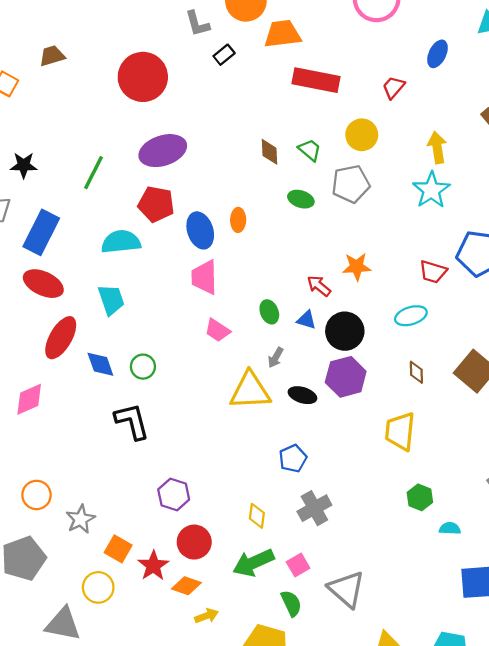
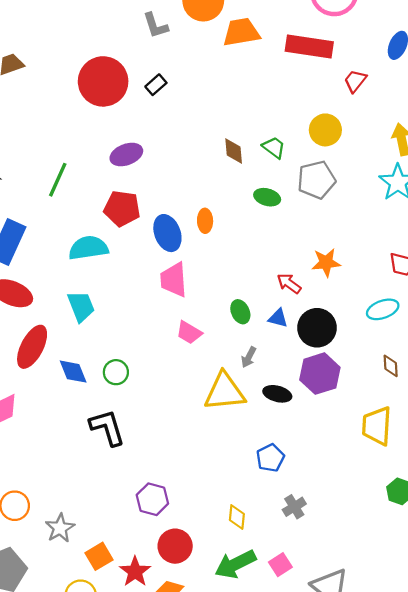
black rectangle: (224, 55) -> (156, 85), moved
red rectangle: (316, 80) -> (309, 47), moved
purple ellipse: (163, 151) -> (126, 155), size x0.7
gray cross: (314, 508) -> (294, 507), size x0.7
orange square: (118, 549) -> (99, 556), turned 32

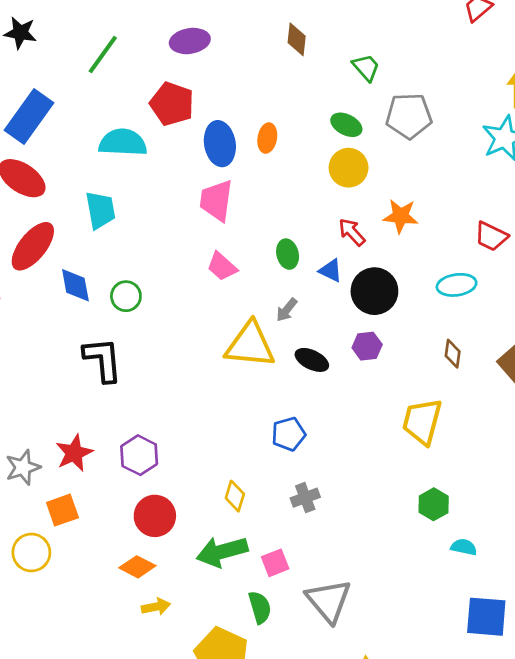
yellow circle: (325, 130) -> (349, 168), moved
brown diamond: (234, 151) -> (297, 39), moved
purple hexagon: (320, 374) -> (367, 346), size x0.6
red star: (135, 572) -> (74, 453), moved

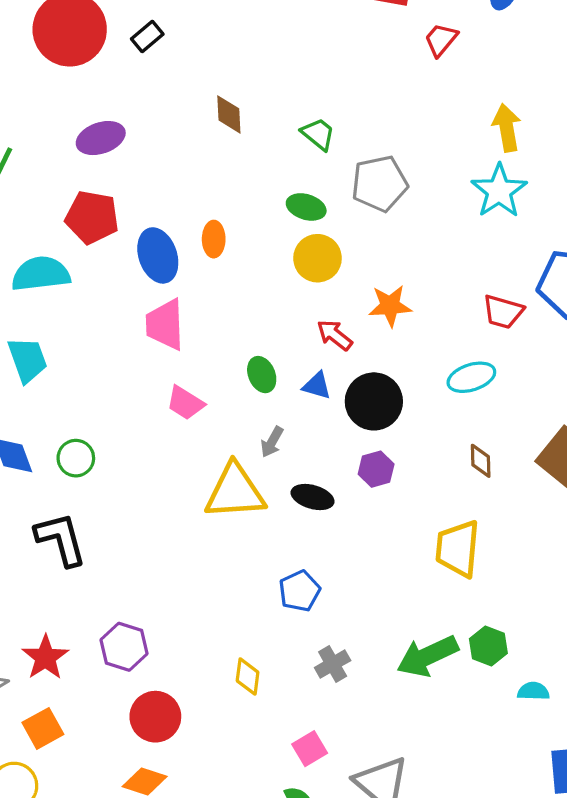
green arrow: (222, 552) -> (427, 656), moved

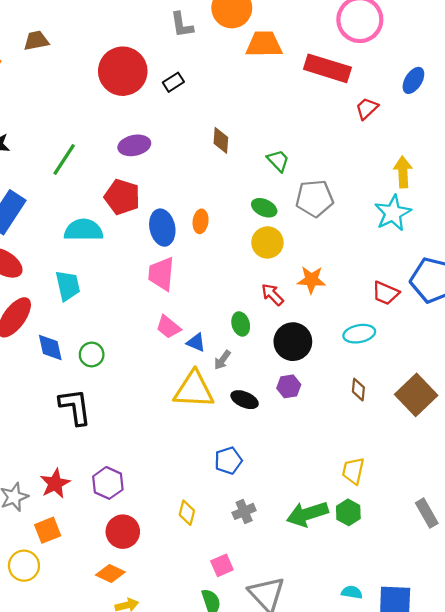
green ellipse: (262, 375) -> (241, 324), moved
blue triangle: (317, 386) -> (196, 342), moved
yellow trapezoid: (458, 549) -> (353, 471), moved, size x0.7
cyan semicircle: (533, 691) -> (352, 592), moved

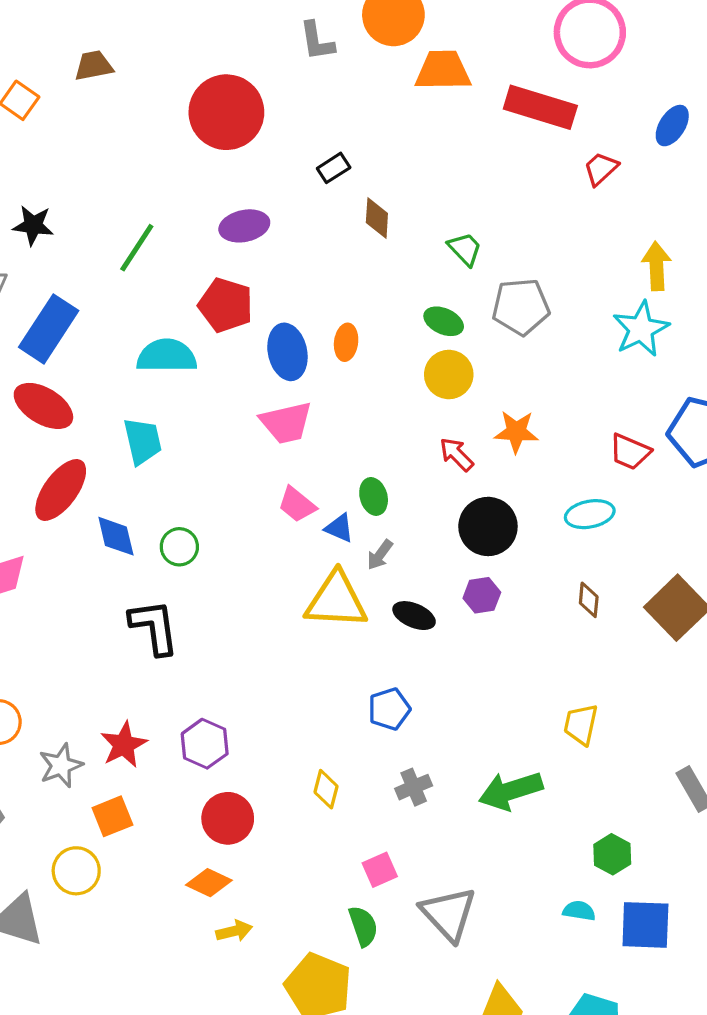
black rectangle: (173, 82) -> (334, 168), moved
pink trapezoid: (161, 274) -> (286, 423), turned -108
green ellipse: (241, 324) -> (374, 496), moved
green hexagon: (348, 512) -> (612, 854), moved

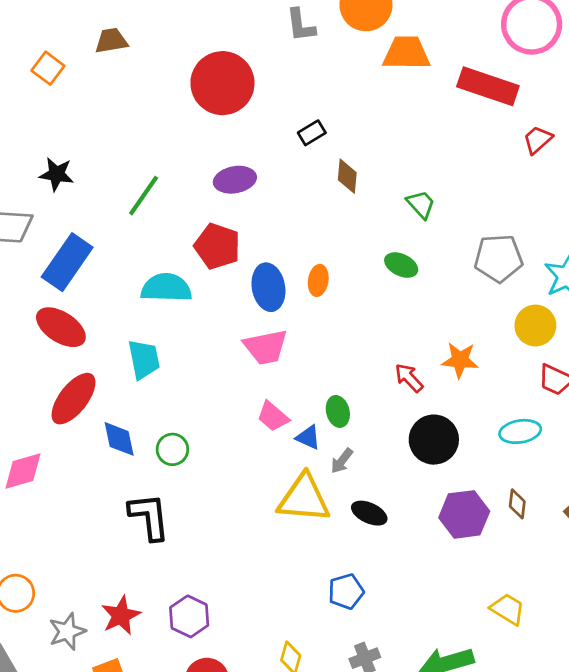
gray pentagon: (521, 307) -> (499, 258), moved
yellow circle: (449, 375) -> (535, 326), moved
purple hexagon: (482, 595) -> (464, 514), moved, size x1.6
yellow trapezoid: (581, 724) -> (508, 609), turned 108

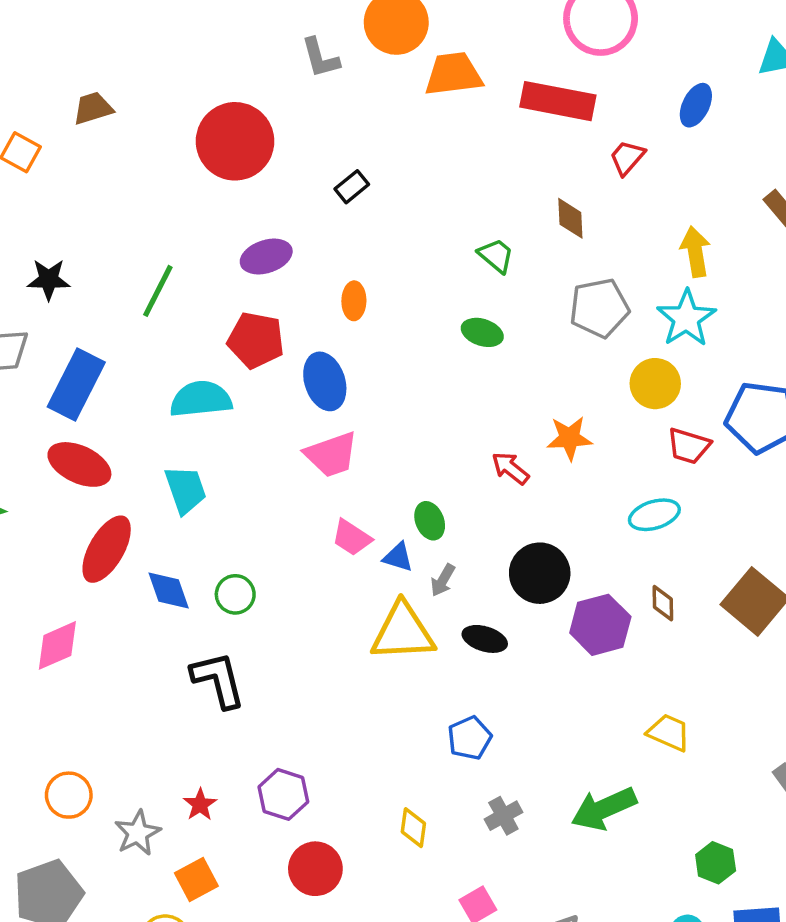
brown diamond: (347, 176) -> (570, 218), moved
orange ellipse: (318, 280) -> (354, 301), moved
black circle: (434, 440) -> (540, 573), moved
red star: (121, 615) -> (200, 805), size x0.7

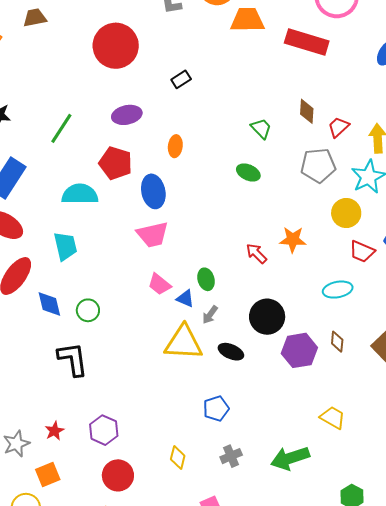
red trapezoid: (627, 158) -> (339, 127), moved

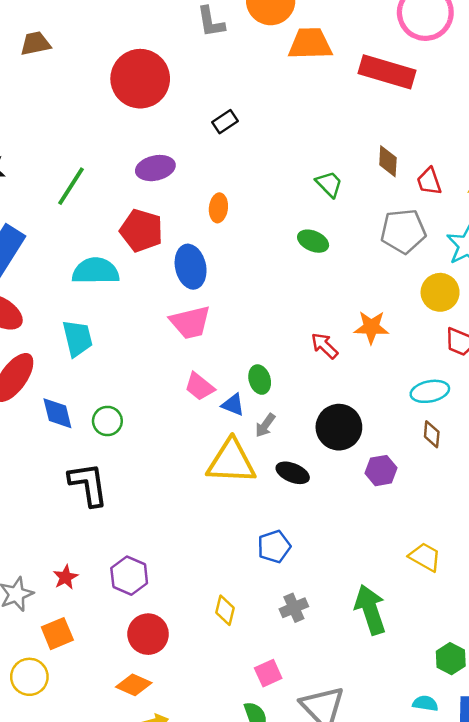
red trapezoid: (339, 127) -> (429, 181), turned -65
brown diamond: (337, 342) -> (432, 434), moved
purple hexagon: (299, 350) -> (381, 471), size x0.7
green arrow: (290, 458) -> (370, 610), turned 90

